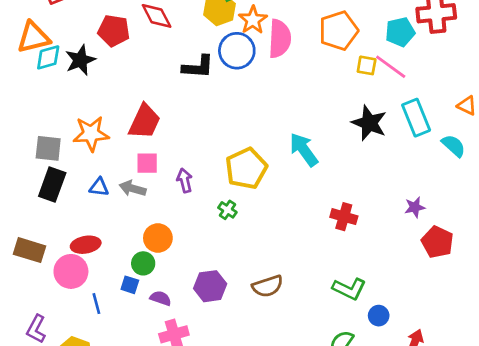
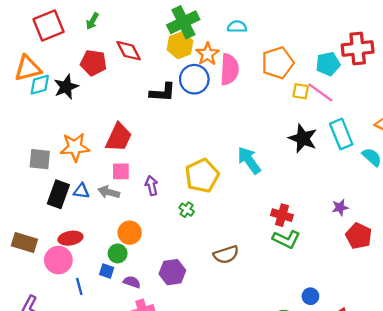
black rectangle: (52, 184) -> (58, 194), moved
brown semicircle: (268, 286) -> (226, 255), moved
green L-shape: (349, 289) -> (286, 239), moved

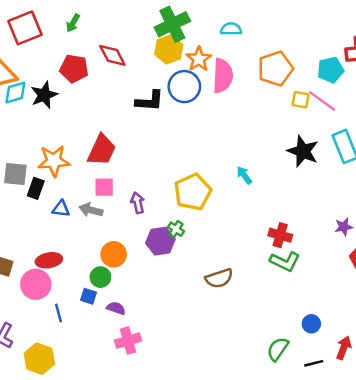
cyan arrow: (249, 160) -> (244, 175), size x0.6
black rectangle: (58, 194) -> (36, 188), moved, size x0.7
purple hexagon: (172, 272) -> (160, 241), moved

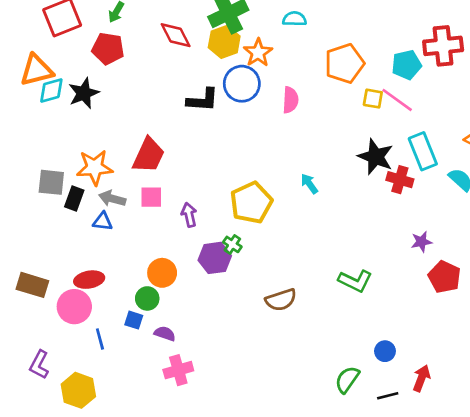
red diamond: (112, 55) -> (176, 35), moved
red pentagon: (74, 69) -> (108, 49), moved
pink semicircle: (223, 76) -> (290, 100), moved, size x0.7
gray arrow: (91, 210) -> (112, 199), moved
red cross: (280, 235) -> (400, 180), moved

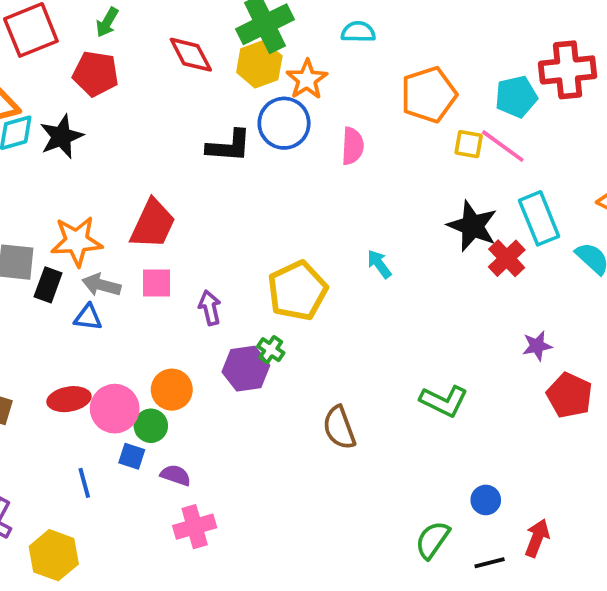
red cross: (400, 180) -> (507, 258), turned 30
brown semicircle: (281, 300) -> (339, 428), turned 88
pink circle: (74, 307) -> (115, 409), moved

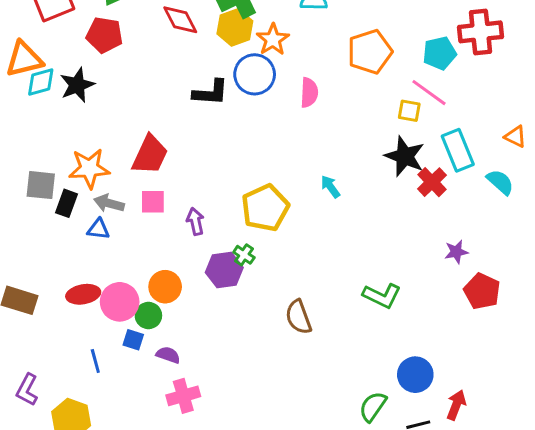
yellow square: (469, 144) -> (409, 111), moved
blue circle: (486, 500) -> (415, 375), size x1.5

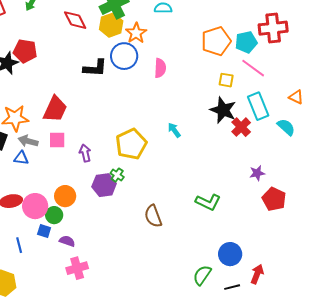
red pentagon: (104, 35) -> (25, 51), moved
orange pentagon: (370, 52) -> (216, 41), moved
pink line: (429, 93) -> (253, 68), moved

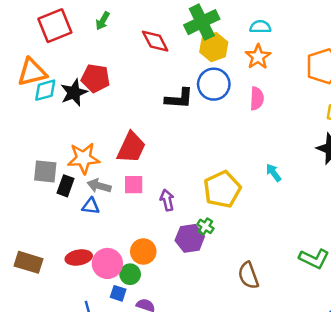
yellow hexagon: (111, 25) -> (214, 47), moved
orange star: (136, 33) -> (258, 57), moved

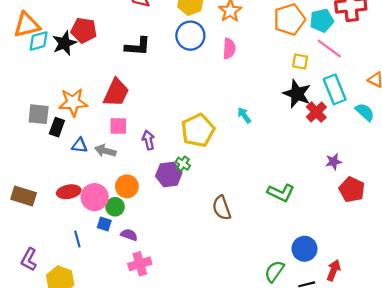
black L-shape: (179, 99) -> (138, 46), moved
gray arrow: (99, 186) -> (105, 151), moved

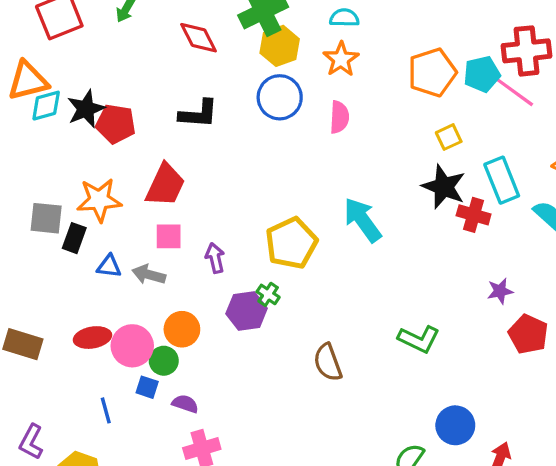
red pentagon: (84, 30) -> (116, 124), moved
pink line: (329, 49) -> (515, 92), moved
yellow square: (300, 61) -> (449, 137), turned -35
red cross: (316, 112) -> (474, 215), turned -30
cyan arrow: (244, 115) -> (363, 220), size x1.8

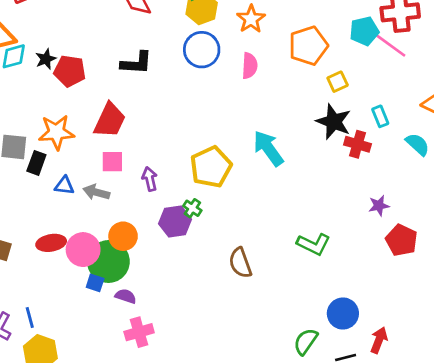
orange pentagon: (432, 72) -> (308, 46), moved
black star: (86, 109) -> (46, 59), size x0.7
cyan rectangle: (502, 180) -> (380, 116), size x0.6
green circle: (164, 361) -> (108, 262), size x1.8
blue line: (106, 410) -> (30, 317), moved

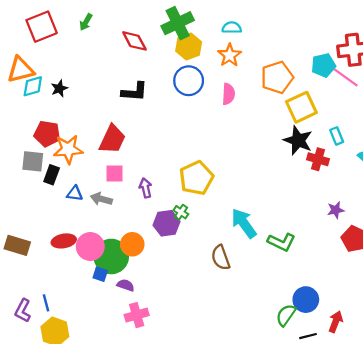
red pentagon: (70, 71) -> (47, 134), moved
yellow square: (338, 82) -> (301, 107), size x1.8
cyan arrow: (268, 148) -> (244, 223), moved
orange circle: (123, 236) -> (132, 244), moved
green semicircle: (306, 341) -> (286, 315), moved

